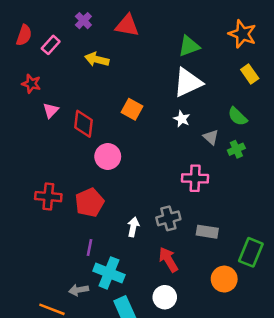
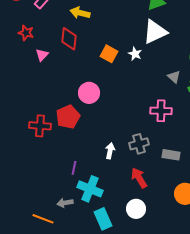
white star: (182, 119) -> (135, 54), moved
red diamond: (83, 124) -> (69, 39), moved
red pentagon: (90, 203) -> (68, 117), moved

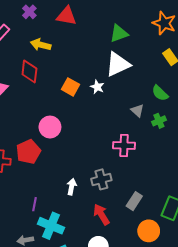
gray rectangle: (171, 155) -> (134, 201), moved, turned -66

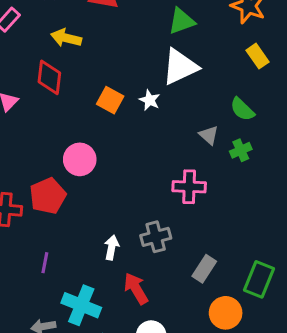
purple line: (35, 204) -> (45, 263), moved
red arrow: (101, 214) -> (136, 289), moved

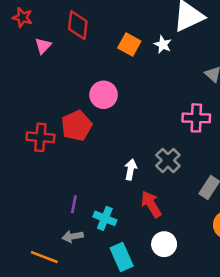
gray cross: (156, 237) -> (168, 160), turned -30
purple line: (45, 263) -> (74, 204), moved
cyan cross: (81, 305) -> (105, 218), size x0.7

